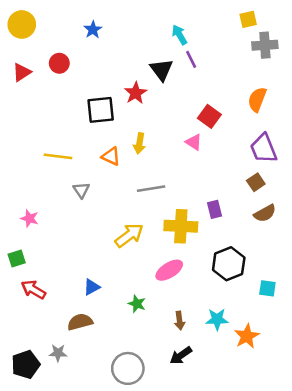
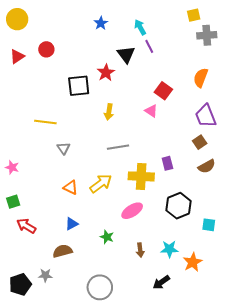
blue star: (93, 30) -> (101, 23), moved
orange triangle: (111, 156) -> (71, 188), moved
pink star: (30, 218) -> (12, 167), moved
black arrow: (181, 356) -> (161, 282), moved

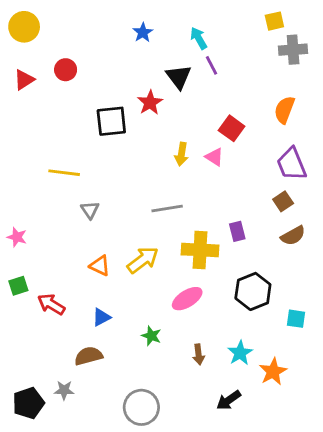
yellow arrow: (109, 112) -> (181, 154), moved
red arrow: (26, 226) -> (51, 304), moved
cyan star: (169, 249) -> (240, 353), turned -30

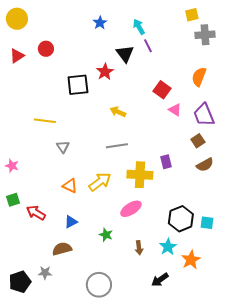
yellow arrow: (181, 154) -> (118, 112), moved, turned 105
pink triangle: (214, 157) -> (175, 110), moved
black hexagon: (253, 291) -> (181, 219), moved

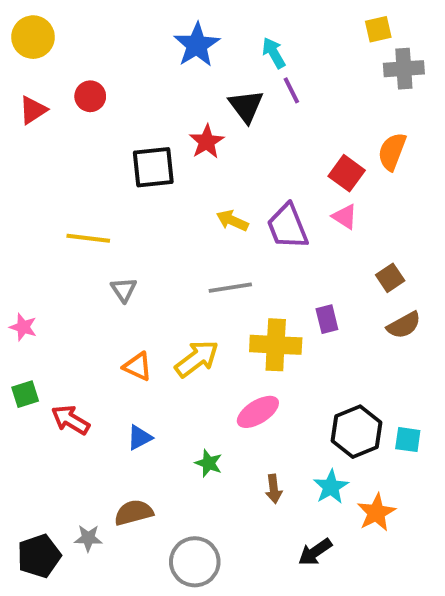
blue star: (100, 23) -> (197, 45), size x1.6
red square: (162, 90) -> (347, 173), moved
purple trapezoid: (204, 115) -> (287, 226), moved
brown semicircle: (62, 249) -> (134, 513), moved

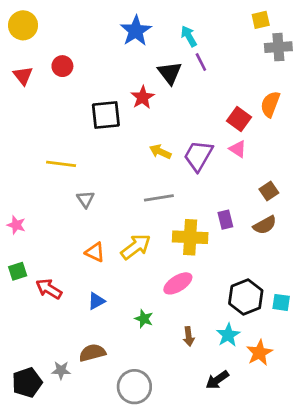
red triangle: (33, 110) -> (23, 76), turned -35
purple trapezoid: (287, 226) -> (198, 156), turned 52
brown semicircle: (404, 325) -> (265, 225), moved

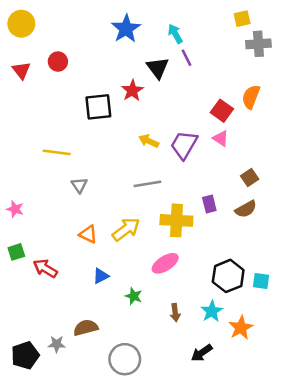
blue triangle: (96, 301) -> (101, 276), moved

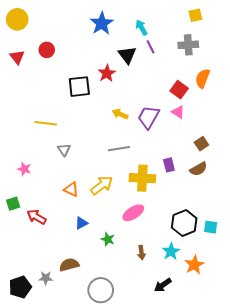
gray cross: (258, 44) -> (188, 45), moved
pink star: (15, 209) -> (24, 169), moved

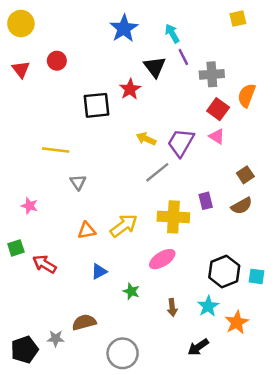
gray cross: (188, 45) -> (212, 74), moved
gray line: (119, 149) -> (157, 172), moved, turned -30
orange triangle: (71, 189) -> (87, 231), turned -35

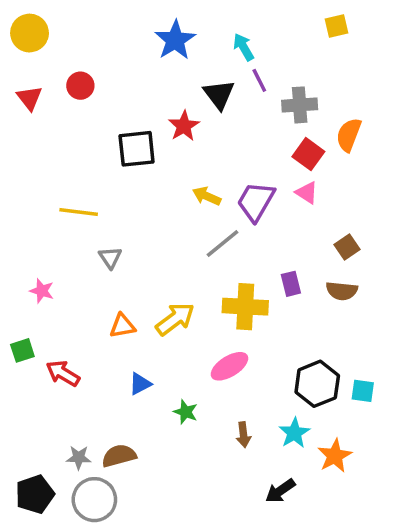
brown semicircle: (242, 206) -> (342, 291), turned 35
gray star: (56, 338) -> (79, 457), moved
gray circle: (123, 353) -> (94, 500), moved

